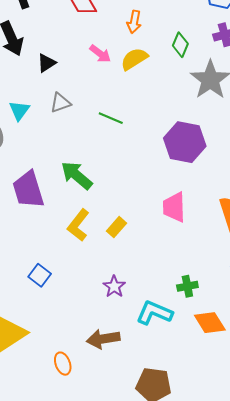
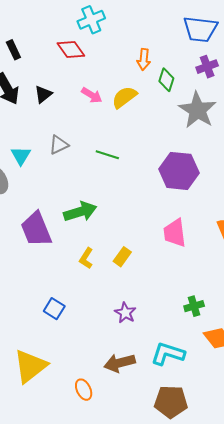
orange arrow: (134, 22) -> (144, 59), moved
black triangle: (46, 63) -> (43, 94), moved
green arrow: (77, 175) -> (80, 212), turned 128
yellow L-shape: (78, 225) -> (86, 258), size x0.7
cyan L-shape: (154, 313) -> (168, 354), moved

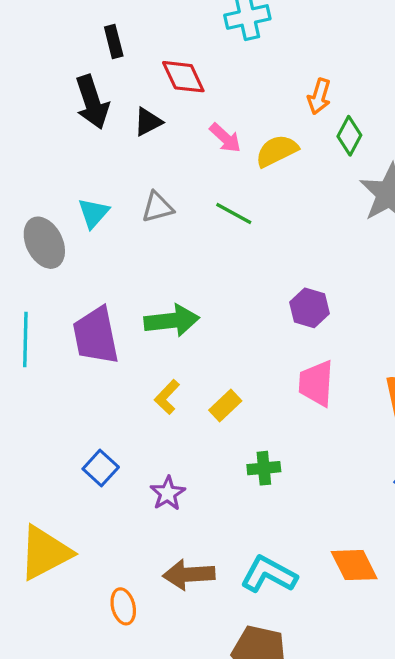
red diamond: (71, 50) -> (183, 77), moved
green line: (107, 155) -> (234, 213), moved
purple hexagon: (179, 171) -> (310, 308), moved, size x0.6
green cross: (194, 306) -> (264, 468), moved
purple star: (125, 313) -> (168, 493), moved

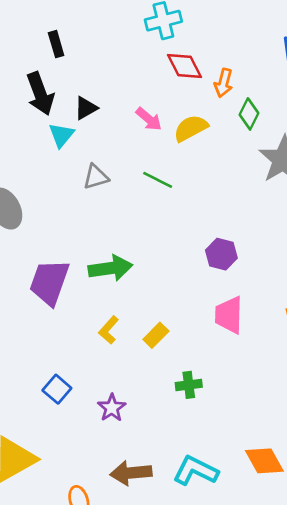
red diamond: (183, 77) -> (184, 66), moved
cyan triangle: (93, 213) -> (61, 135), moved
purple trapezoid: (96, 336) -> (49, 282), turned 33

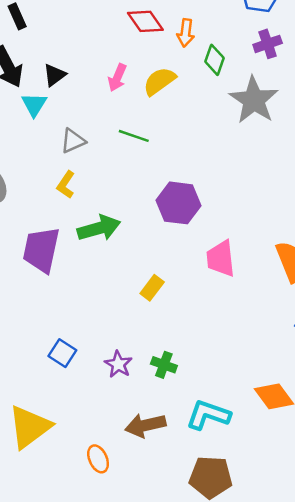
pink arrow: (149, 119) -> (117, 78), turned 80
purple hexagon: (221, 254) -> (178, 203), moved, size x1.4
yellow L-shape: (109, 330) -> (66, 185), moved
green cross: (189, 385) -> (164, 365), moved, turned 35

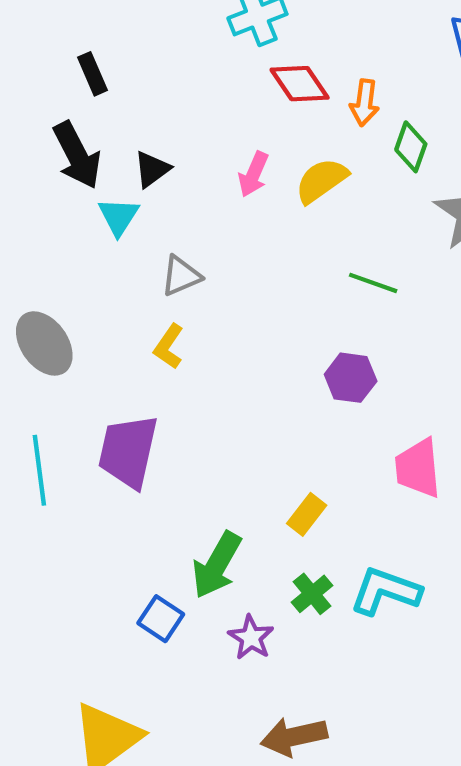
green line: (134, 136) -> (373, 283), moved
purple hexagon: (178, 203) -> (351, 378), size x0.7
green arrow: (99, 228) -> (217, 565), moved, turned 135
green cross: (164, 365) -> (312, 594), moved, turned 30
cyan L-shape: (208, 415) -> (385, 591), moved

